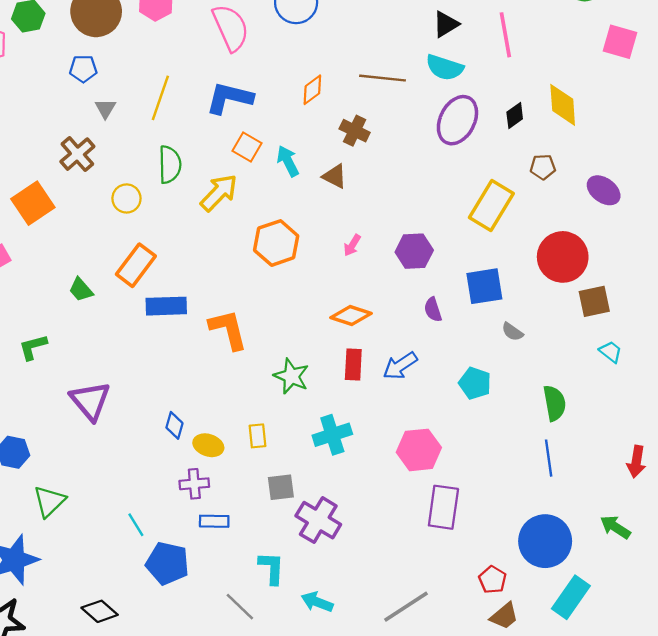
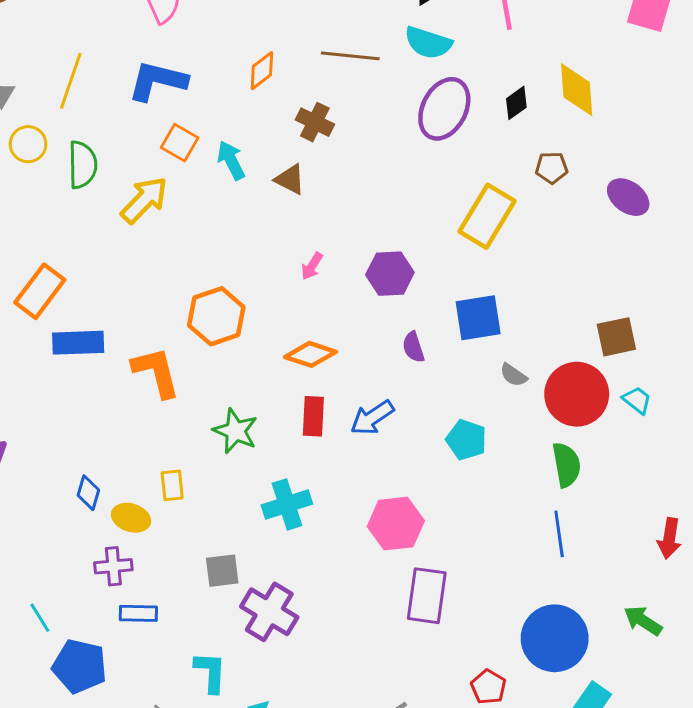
yellow circle: (126, 198) -> (28, 144), moved
orange hexagon: (276, 243) -> (216, 316), moved
red circle: (563, 257) -> (577, 394), moved
yellow rectangle: (257, 436) -> (172, 485), moved

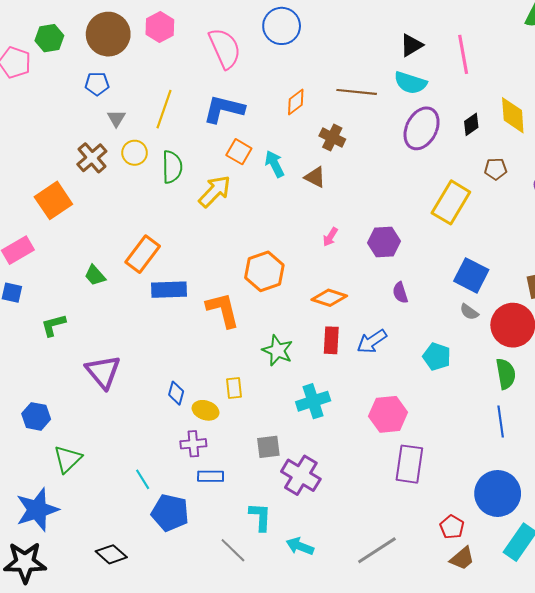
blue square: (478, 318) -> (471, 275), moved, turned 36

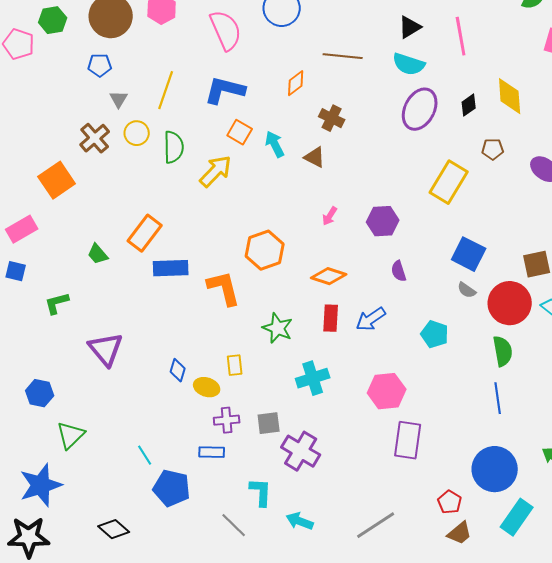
brown line: (357, 92) -> (343, 56), moved
purple cross: (193, 444) -> (227, 420), moved

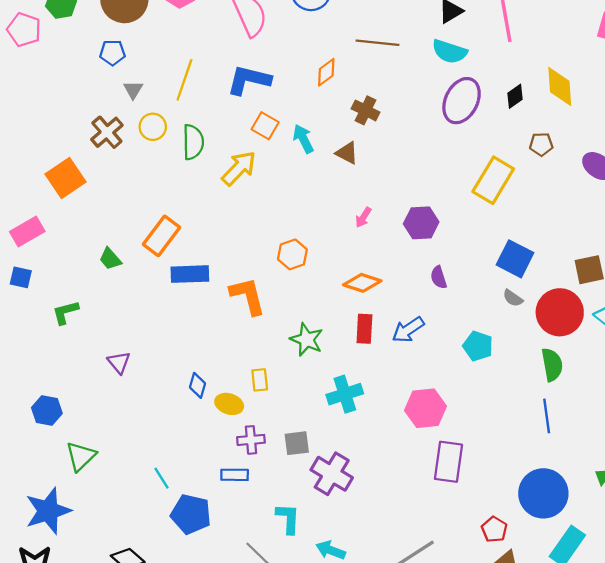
orange hexagon: (265, 250) -> (292, 254), size x0.7
purple triangle: (106, 349) -> (119, 362), size x0.6

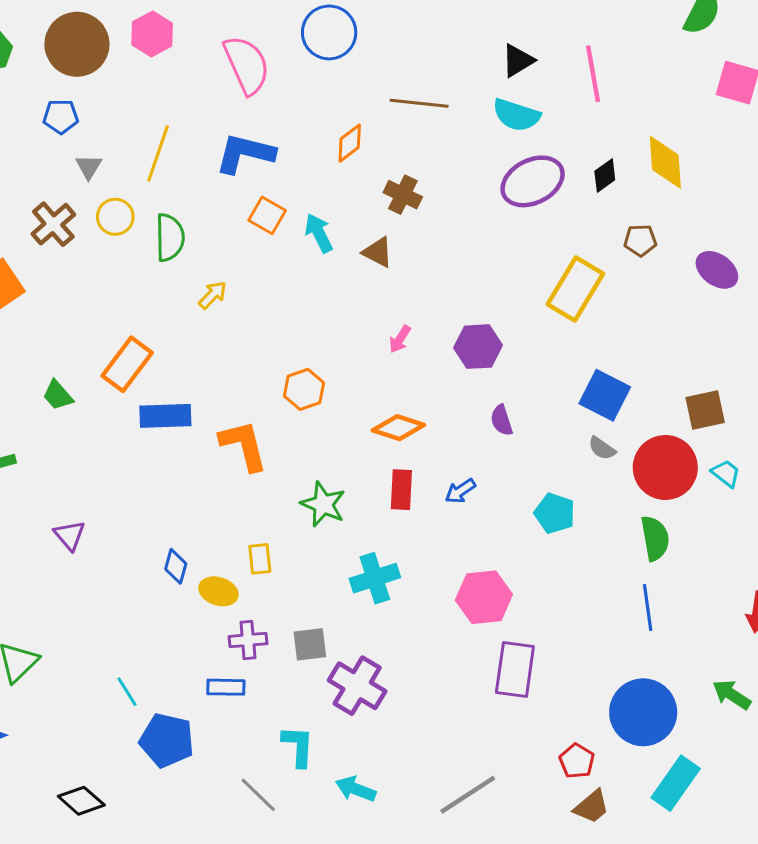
purple ellipse: (462, 101) -> (533, 181), turned 36
yellow arrow: (239, 168) -> (213, 295), moved, size x0.6
blue arrow: (408, 330) -> (460, 491), size x0.7

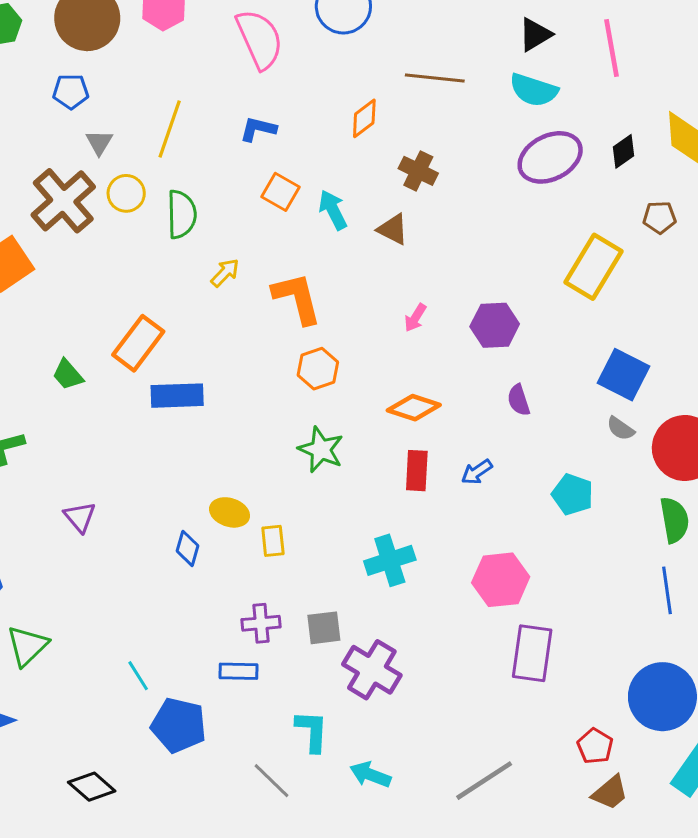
blue L-shape: (245, 153) -> (258, 129), size x0.6
brown cross: (53, 224) -> (63, 201), size x1.4
orange L-shape: (244, 445) -> (297, 298), moved
green star: (323, 504) -> (321, 450), moved
yellow ellipse: (218, 591) -> (230, 512), moved

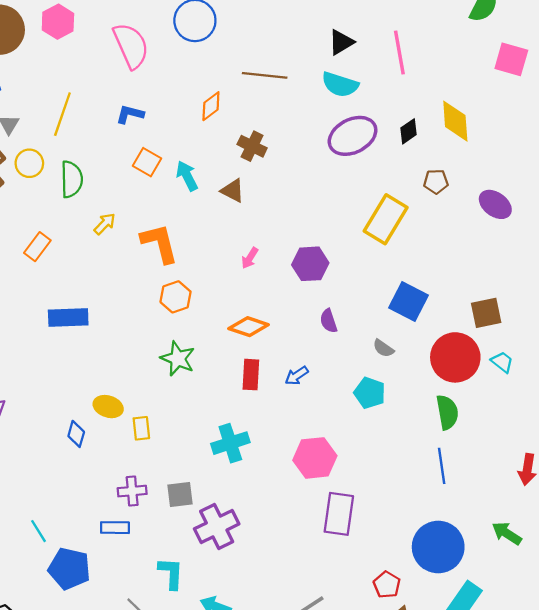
orange rectangle: (138, 343) -> (37, 247), moved, size x0.7
gray semicircle: (621, 429) -> (383, 348), moved
purple cross: (372, 670) -> (217, 526), turned 33

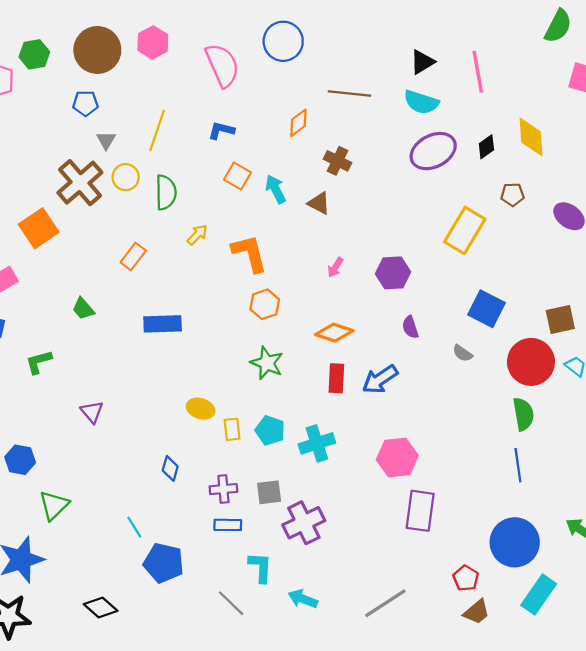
blue arrow: (297, 376) -> (380, 379), size x1.6
cyan pentagon: (370, 393) -> (270, 430), moved
blue diamond: (76, 434) -> (170, 468), moved
blue rectangle: (115, 528) -> (228, 525), moved

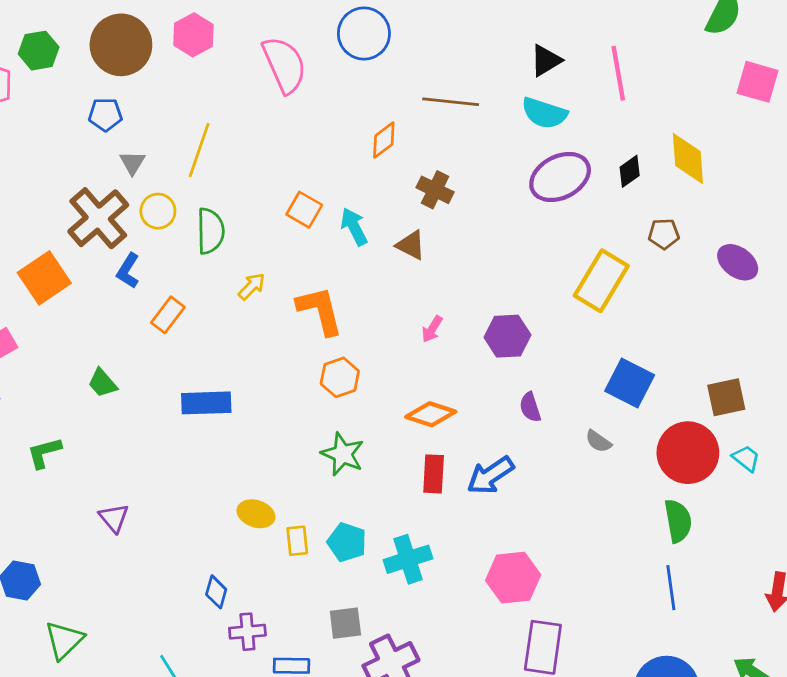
blue L-shape: (221, 130) -> (128, 271), moved, turned -72
purple cross: (223, 489) -> (247, 632), moved

